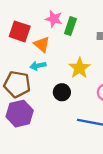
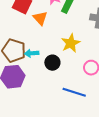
cyan arrow: (38, 66) -> (32, 53), moved

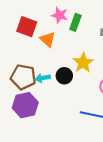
black circle: (52, 63) -> (64, 76), moved

